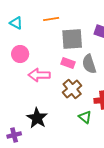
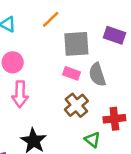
orange line: (51, 19) -> (51, 19), turned -35
pink arrow: (39, 75) -> (20, 94), moved, turned -90

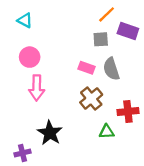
orange line: (51, 19) -> (107, 14), moved
gray square: (76, 44) -> (101, 39), moved, size x0.6
green triangle: (92, 140) -> (107, 132), turned -42

